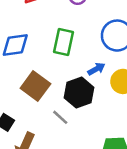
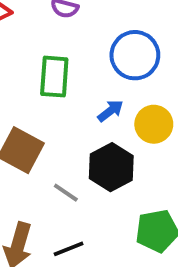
black hexagon: (79, 93) -> (111, 167), moved

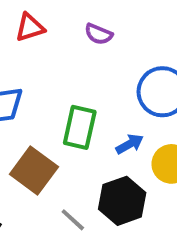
green rectangle: (54, 77) -> (80, 127), moved

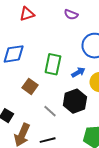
purple semicircle: (99, 34) -> (71, 15), moved
brown square: (34, 171) -> (30, 86), size x0.7

